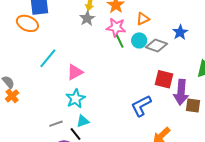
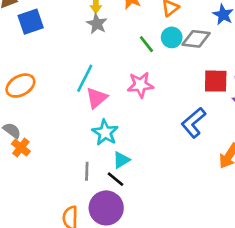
orange ellipse: (27, 23) -> (20, 86), moved, turned -40
pink star: (116, 27) -> (140, 85), moved
cyan line: (48, 58) -> (85, 78), moved
gray line: (56, 124) -> (87, 171), turned -56

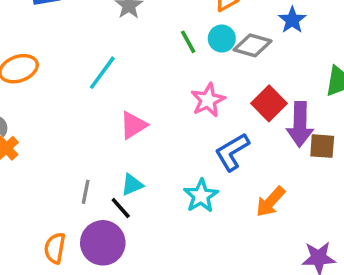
red square: (216, 81) -> (269, 103), turned 35
pink star: (140, 85) -> (208, 100), moved, turned -30
pink triangle: (97, 98) -> (133, 125), moved
cyan star: (105, 132) -> (201, 196), moved

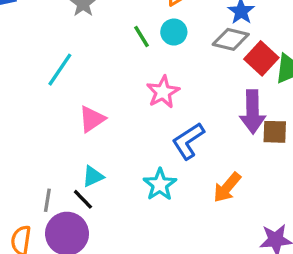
gray diamond: (253, 45) -> (231, 39), moved
red square: (269, 103) -> (261, 58), moved
gray line: (86, 192) -> (47, 200), moved

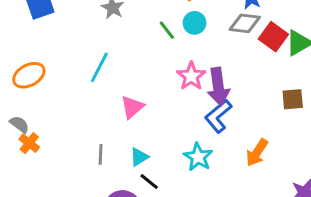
purple arrow: (253, 112) -> (218, 87), moved
black line: (83, 199) -> (149, 182), moved
gray line: (47, 200) -> (101, 154), moved

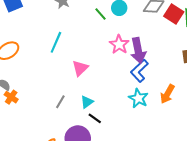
gray line: (101, 154) -> (60, 102), turned 32
cyan star: (198, 157) -> (138, 98), moved

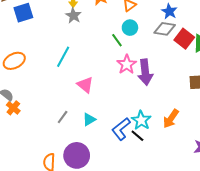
green line: (101, 14) -> (117, 40), moved
pink triangle: (80, 68) -> (85, 85), turned -42
blue L-shape: (139, 71) -> (121, 129), moved
black line: (95, 118) -> (137, 136), moved

